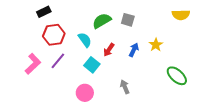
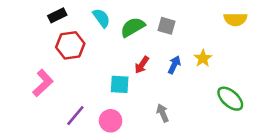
cyan semicircle: (85, 40) -> (101, 18), moved
purple line: (58, 61) -> (75, 116), moved
cyan square: (92, 65) -> (120, 84), turned -35

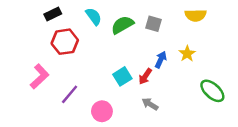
yellow semicircle: (235, 19) -> (196, 15), moved
red arrow: (142, 65) -> (145, 76), moved
cyan square: (120, 84) -> (122, 76), moved, turned -36
gray arrow: (163, 113) -> (150, 104), turned -35
purple line: (75, 116) -> (70, 94), moved

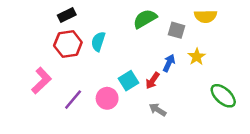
black rectangle: (53, 14) -> (67, 15), moved
cyan semicircle: (94, 16) -> (98, 42), moved, turned -126
gray square: (154, 24) -> (177, 30), moved
green semicircle: (122, 25) -> (145, 19), moved
pink circle: (102, 111) -> (107, 98), moved

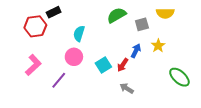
gray square: (177, 30) -> (142, 24), turned -32
red hexagon: (68, 44) -> (35, 26), moved
pink circle: (107, 98) -> (74, 57), moved

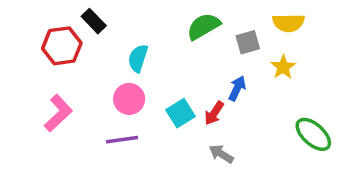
black rectangle: (54, 12) -> (94, 21), turned 72
yellow star: (158, 46) -> (283, 67), moved
purple line: (59, 80) -> (122, 140), moved, turned 42

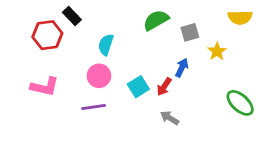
yellow semicircle: (289, 23) -> (240, 17), moved
pink L-shape: (58, 113) -> (45, 87), turned 56

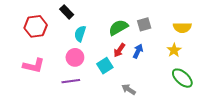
black rectangle: (72, 16) -> (67, 12), moved
yellow semicircle: (240, 17) -> (182, 27), moved
green semicircle: (156, 20) -> (118, 27), moved
yellow star: (217, 51) -> (174, 50), moved
red arrow: (164, 87) -> (119, 50), moved

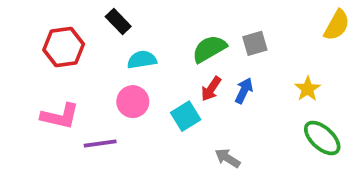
yellow semicircle: (182, 27) -> (337, 25), moved, turned -60
cyan semicircle: (80, 34) -> (142, 60), turned 63
purple line: (71, 81) -> (100, 143), moved

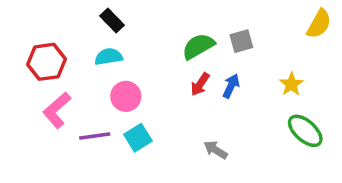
red hexagon: (64, 47) -> (46, 62), moved
cyan semicircle: (142, 60) -> (109, 57), moved
pink L-shape: (60, 116) -> (57, 110), turned 126
cyan square: (186, 116) -> (138, 138), moved

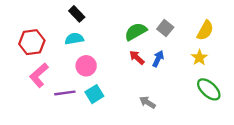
yellow semicircle: (319, 24) -> (205, 30), moved
gray square: (241, 41) -> (165, 28), turned -35
red arrow: (200, 84) -> (137, 58), turned 98

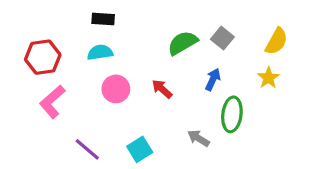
black rectangle: (77, 14) -> (103, 19), turned -42
red arrow: (137, 58) -> (162, 89), moved
green ellipse: (209, 89) -> (232, 114), moved, turned 55
purple line: (65, 93) -> (87, 149), moved, turned 48
cyan square: (94, 94) -> (140, 149), moved

